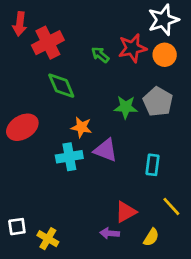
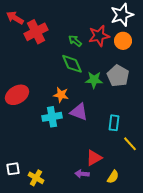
red arrow: (20, 24) -> (15, 18), turned 114
green diamond: (61, 86) -> (72, 64), moved
yellow line: (171, 206) -> (130, 144), moved

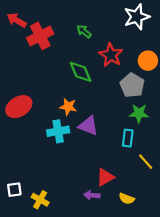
red star: (99, 36) -> (111, 55), moved, turned -30
green arrow: (75, 41) -> (84, 31), moved
orange circle: (123, 41) -> (148, 61), moved
green star: (94, 80) -> (139, 113), moved
yellow semicircle: (113, 177) -> (127, 199), turned 80

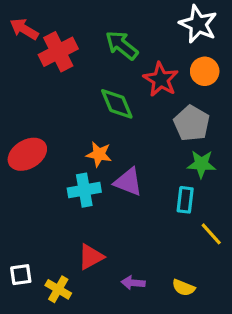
white star: (137, 17) -> (198, 24), turned -30
green arrow: (84, 31) -> (122, 45), size x1.5
orange circle: (148, 61) -> (205, 71), moved
red triangle: (105, 177) -> (91, 257), moved

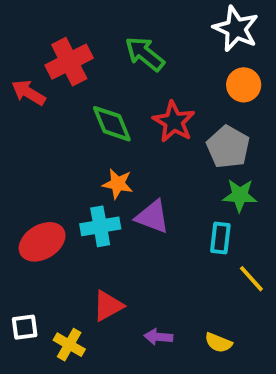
red arrow: (24, 29) -> (28, 93), moved
red star: (161, 79) -> (174, 122), moved
green diamond: (117, 104) -> (112, 124), moved
red ellipse: (27, 154) -> (42, 242), moved

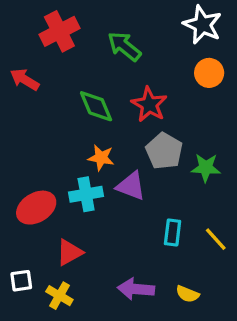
red cross: (69, 62) -> (59, 31), moved
gray pentagon: (228, 147) -> (164, 151), moved
cyan rectangle: (220, 238) -> (173, 232), moved
red triangle: (108, 306) -> (69, 252), moved
purple arrow: (158, 337) -> (136, 289), size x1.5

